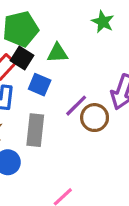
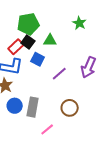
brown circle: (95, 118) -> (70, 108), moved
gray rectangle: (35, 130) -> (33, 107), moved

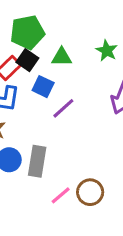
green star: (79, 23) -> (107, 51), moved
purple line: (59, 74) -> (63, 108), moved
brown circle: (70, 108) -> (90, 192), moved

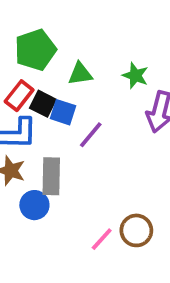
green star: (107, 51) -> (135, 76), moved
black square: (27, 60) -> (43, 104), moved
gray rectangle: (37, 161) -> (51, 176), moved

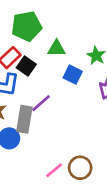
blue square: (63, 112) -> (73, 75), moved
purple line: (91, 135) -> (41, 103), moved

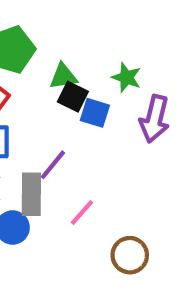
black square: (26, 66) -> (73, 97), moved
pink line: (54, 170) -> (82, 213), moved

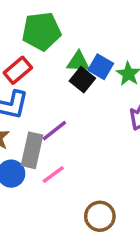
blue square: (95, 113) -> (101, 67), moved
pink line: (82, 213) -> (53, 175), moved

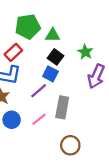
green triangle: (78, 62) -> (53, 35), moved
blue square: (101, 67) -> (50, 74), moved
gray rectangle: (32, 150) -> (62, 107), moved

